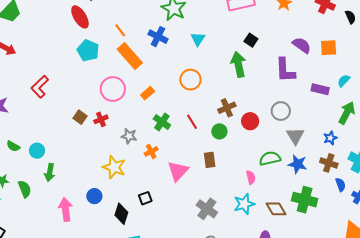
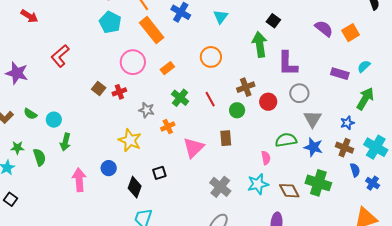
orange square: (329, 48) -> (351, 33), turned -30
purple L-shape: (285, 70) -> (288, 64), moved

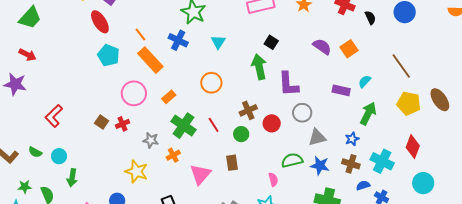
red L-shape: (60, 56) -> (54, 116), moved
purple star: (17, 73) -> (15, 84), moved
green cross: (180, 98) -> (183, 126), size x1.4
gray triangle: (313, 119) -> (317, 137), turned 48
blue semicircle: (355, 170) -> (363, 185), turned -88

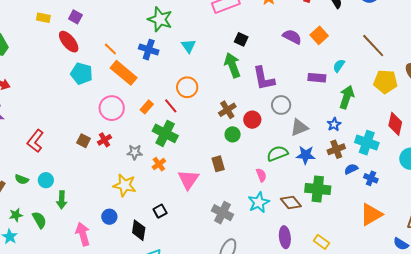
red line: (214, 125) -> (171, 106), moved
green circle: (241, 134) -> (233, 134), moved
brown cross: (351, 164) -> (336, 149), turned -30

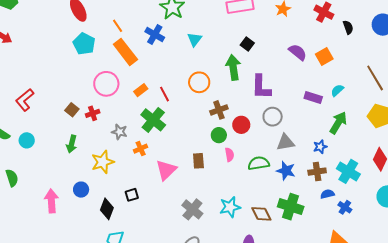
orange circle: (187, 87) -> (199, 82), moved
pink semicircle: (261, 175) -> (229, 155), moved
yellow star: (125, 185) -> (103, 162), turned 30
green arrow: (62, 200) -> (72, 144), moved

